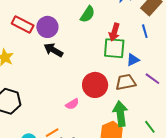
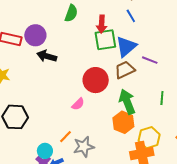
blue triangle: (133, 60) -> (126, 47), size x1.6
green line: (150, 127) -> (162, 98), moved, turned 56

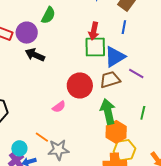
green semicircle: (71, 13) -> (48, 15), moved
blue line: (131, 16) -> (124, 27), turned 32
orange hexagon: (123, 122) -> (116, 132), moved
orange line: (66, 137) -> (42, 137), turned 72

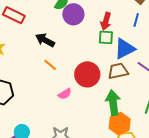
purple circle: (27, 33) -> (73, 14), moved
green square: (95, 47) -> (106, 37), size x0.7
orange line: (42, 137) -> (50, 65), moved

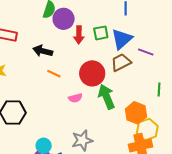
red arrow: (106, 21) -> (79, 35), moved
pink semicircle: (65, 94) -> (75, 98), turned 32
green arrow: (113, 103) -> (106, 97), moved

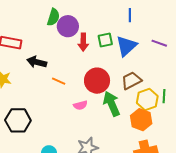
black arrow: (43, 51) -> (37, 62), moved
purple line: (146, 52) -> (159, 43), moved
brown trapezoid: (121, 62) -> (131, 81), moved
yellow hexagon: (147, 129) -> (147, 100), moved

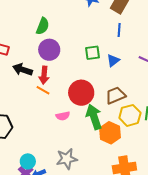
purple circle: (68, 26) -> (49, 50), moved
red arrow: (83, 42) -> (44, 75), moved
blue triangle: (126, 46) -> (113, 60), size x0.6
orange hexagon: (141, 120) -> (110, 133), moved

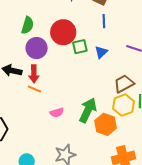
red circle: (81, 93) -> (63, 32), moved
brown trapezoid: (115, 95) -> (124, 84), moved
green arrow: (94, 117) -> (88, 110), turned 50

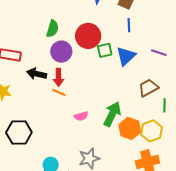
blue triangle: (101, 52) -> (126, 56), size x1.5
yellow hexagon: (123, 105) -> (151, 131), moved

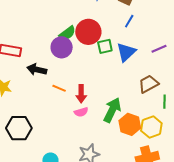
blue line: (129, 25) -> (129, 21), turned 32
green semicircle: (52, 29) -> (67, 33), moved, turned 36
purple line: (159, 53) -> (159, 49), turned -42
red arrow: (58, 77) -> (81, 94), moved

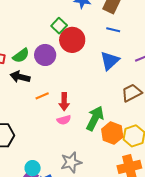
blue line: (129, 21) -> (113, 30), turned 72
green semicircle: (67, 33) -> (21, 56), moved
green square: (105, 46) -> (59, 26), moved, turned -35
orange line: (59, 88) -> (42, 96), turned -48

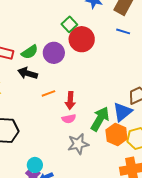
blue triangle: (110, 61) -> (122, 112), moved
gray star: (71, 162) -> (78, 144), moved

